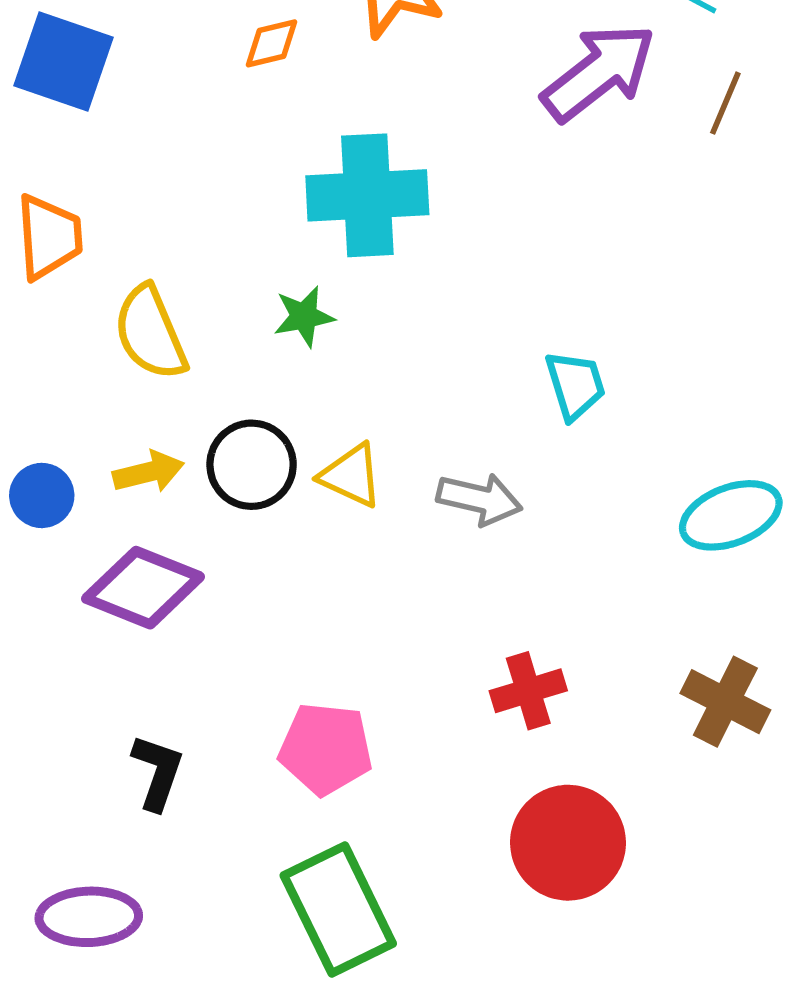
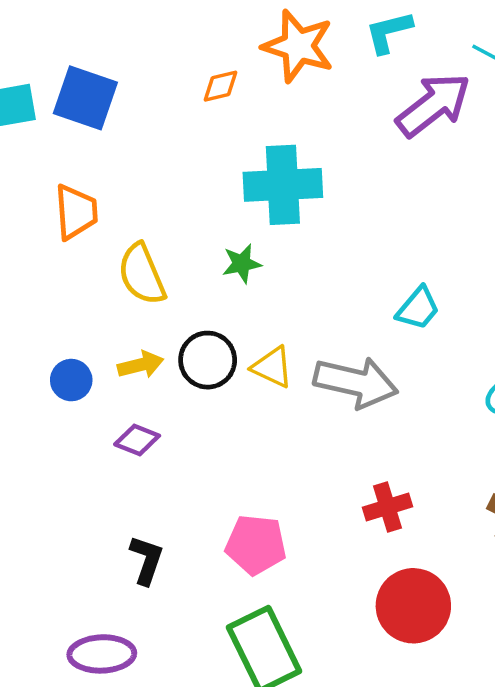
cyan trapezoid: (575, 385) -> (418, 308), turned 57
gray arrow: (479, 499) -> (356, 382), size x1.5
purple diamond: (143, 588) -> (137, 440), size x0.6

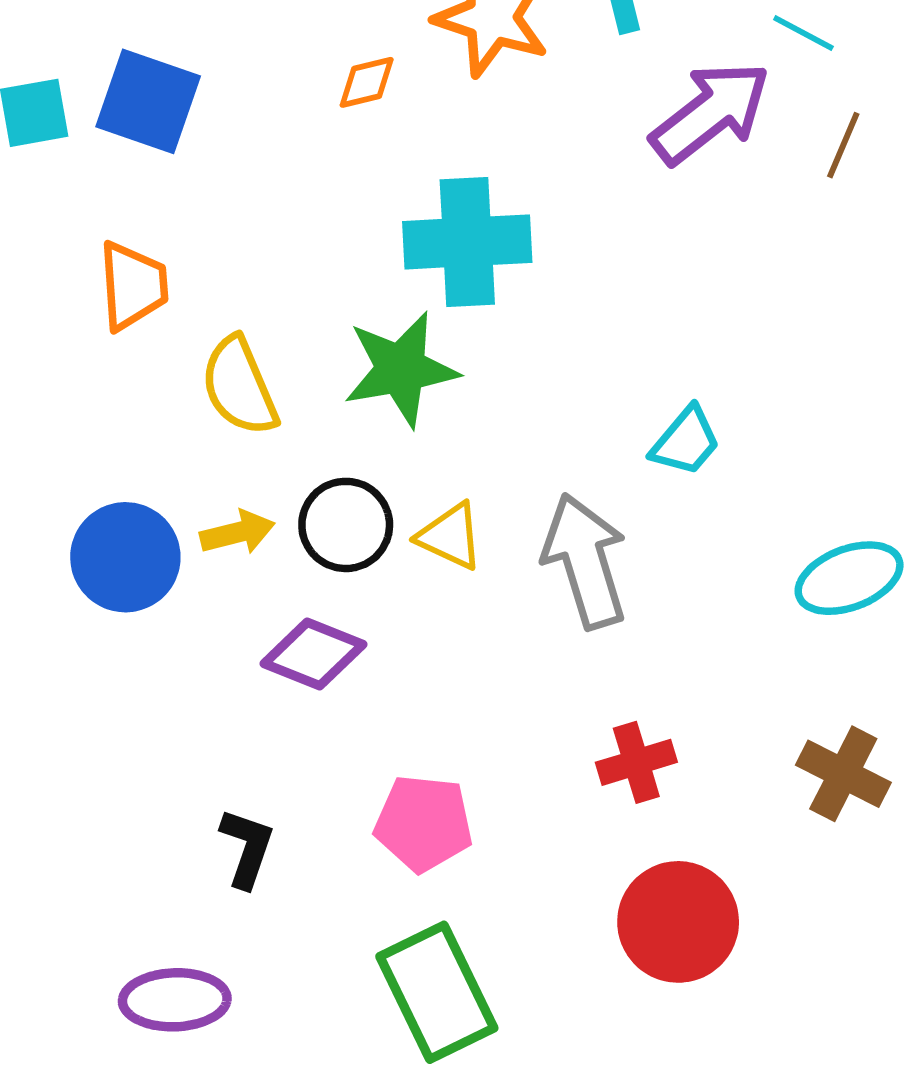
green star: (242, 264) -> (401, 369), size x1.8
blue circle: (71, 380) -> (125, 557), size x1.6
gray arrow: (356, 382) -> (585, 561), turned -120
purple diamond: (137, 440) -> (313, 654), moved, size x1.4

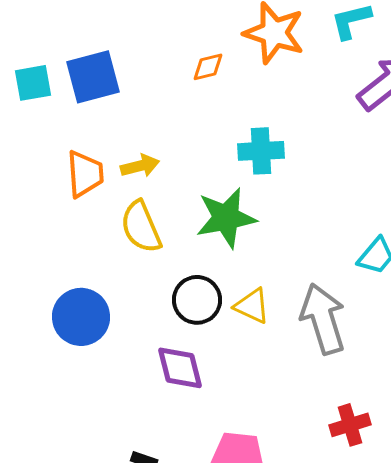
blue square: (148, 101) -> (93, 77), turned -34
cyan cross: (467, 242) -> (261, 151), size x0.7
yellow arrow: (237, 533) -> (140, 166), moved
purple diamond: (313, 654) -> (180, 368), turned 54

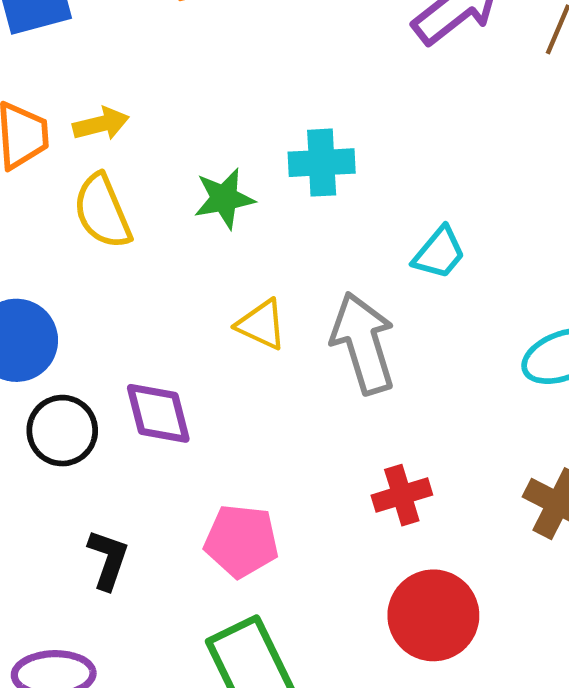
cyan cross: (261, 151) -> (322, 163), moved
green star: (226, 218) -> (224, 198), size x0.7
black circle: (197, 300) -> (62, 431), moved

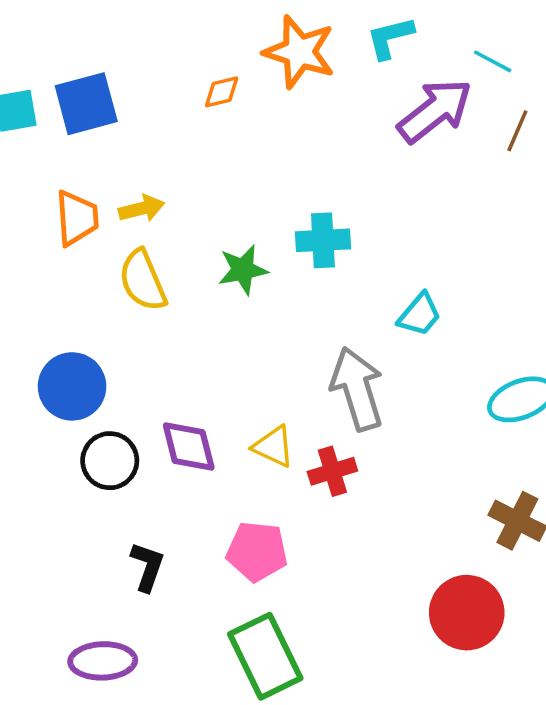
yellow triangle: (261, 325) -> (273, 447), moved
red cross: (402, 495) -> (332, 471), moved
red circle: (433, 615) -> (467, 613), moved

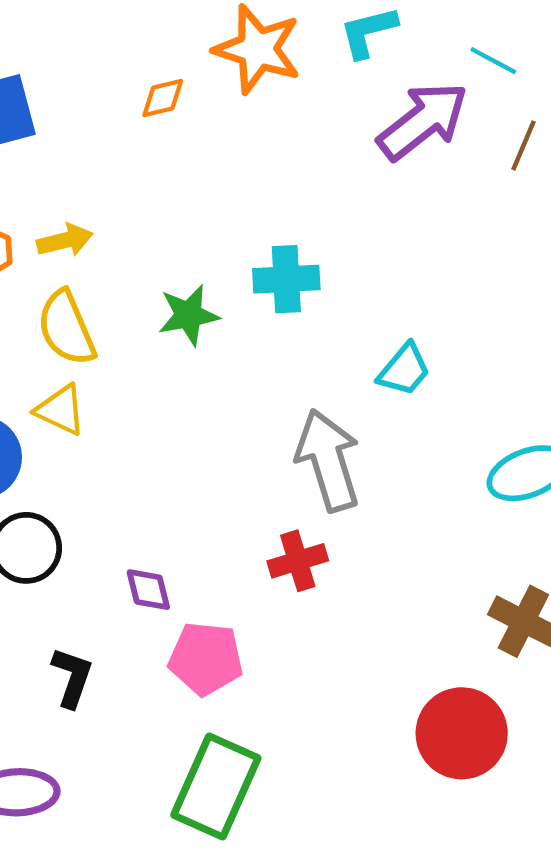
purple diamond: (189, 447) -> (148, 590), moved, size x0.7
yellow triangle: (273, 447) -> (61, 410), moved
green rectangle: (265, 656) -> (216, 787), turned 50

